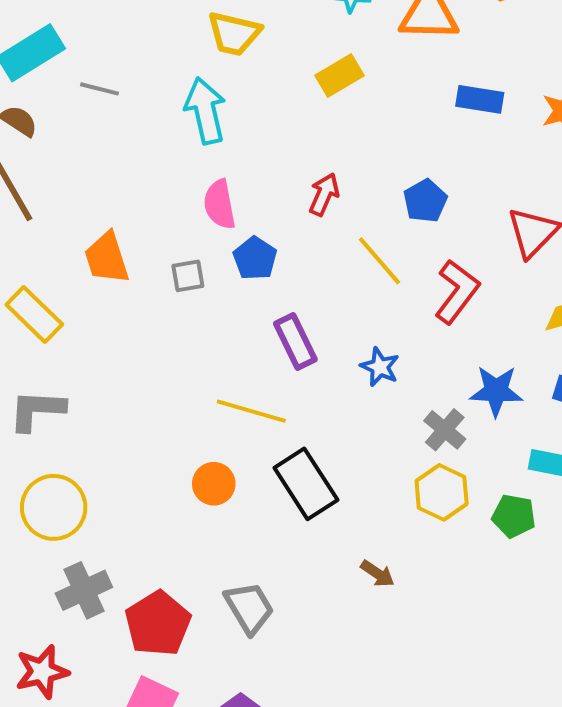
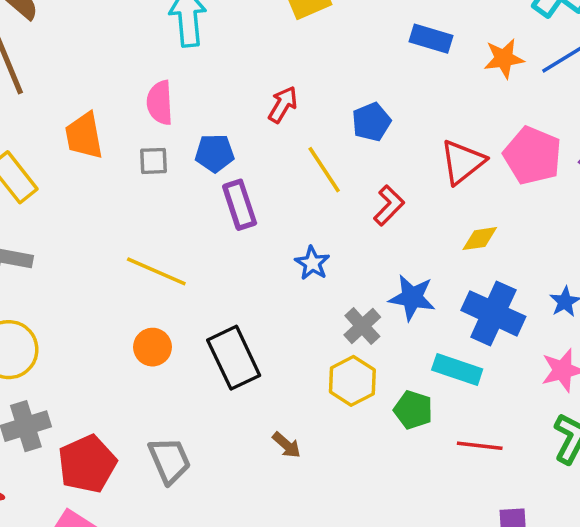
pink semicircle: (220, 204) -> (160, 103), moved
blue pentagon: (255, 258) -> (215, 153), turned 30
red L-shape: (457, 292) -> (389, 205), size x0.7
purple rectangle: (295, 341) -> (240, 205), moved
yellow line: (251, 411) -> (156, 271), moved

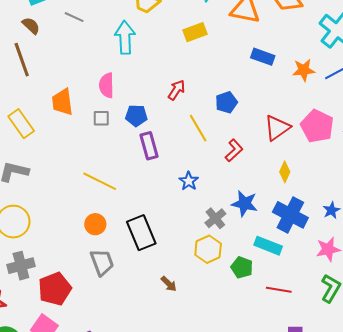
yellow diamond: (480, 239) -> (285, 172), turned -60
gray trapezoid: (170, 460) -> (102, 262), moved

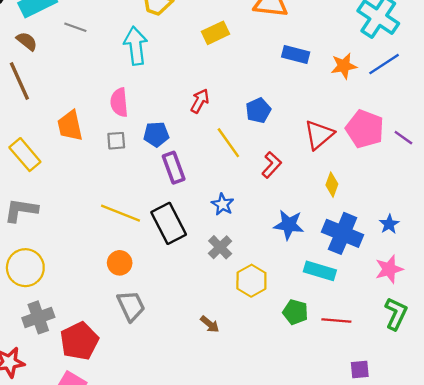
gray cross: (215, 218) -> (220, 247), moved
black rectangle: (141, 233) -> (169, 223), moved
green pentagon: (242, 268) -> (295, 312), moved

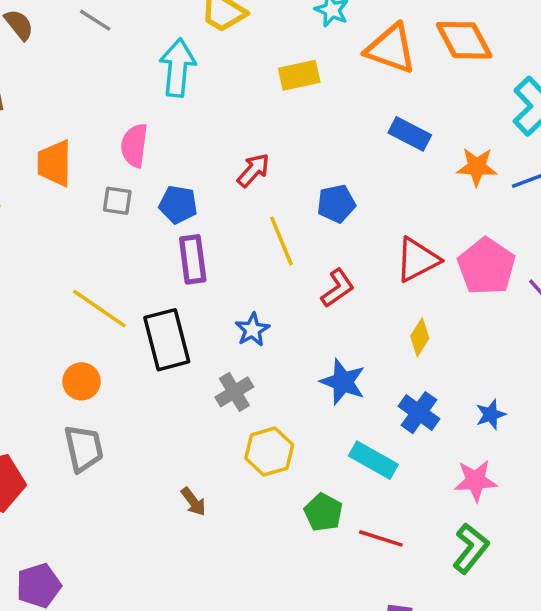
blue cross: (343, 233) -> (419, 413), size x0.7

